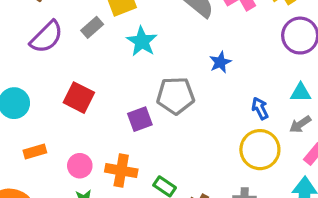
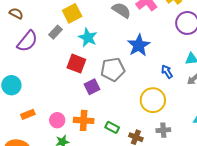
blue star: (220, 62) -> (139, 45), size x1.6
red square: (79, 98) -> (76, 64), moved
yellow circle: (260, 150) -> (153, 100), moved

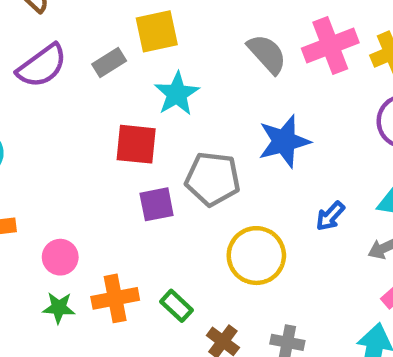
red square: (76, 64) -> (136, 144), turned -30
blue arrow: (167, 72) -> (330, 216), turned -120
yellow circle: (153, 100) -> (256, 256), moved
orange cross: (84, 120) -> (115, 298), moved, turned -30

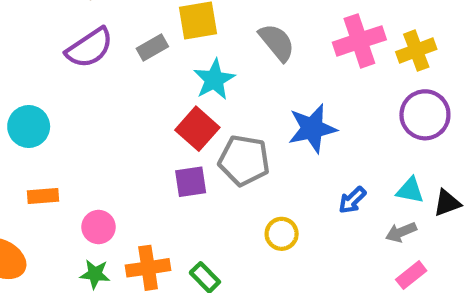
gray semicircle: (267, 54) -> (277, 42), moved
red square: (136, 144) -> (197, 129), moved, turned 33
yellow circle: (256, 256) -> (282, 234), size x0.6

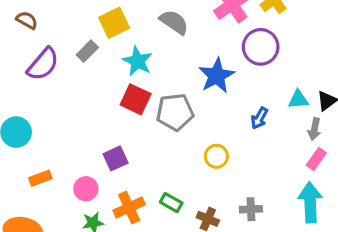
purple circle: (425, 115) -> (261, 47), moved
purple square: (191, 182) -> (116, 158), moved
gray arrow: (401, 232) -> (314, 129), moved, turned -40

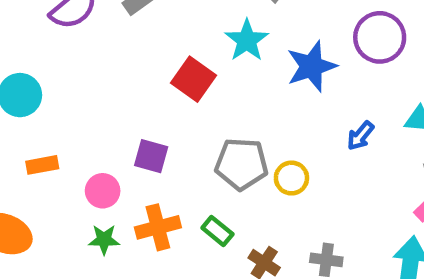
cyan star: (137, 61) -> (247, 40), moved
gray pentagon: (175, 112) -> (241, 164), moved
purple square: (116, 158) -> (151, 156), turned 30

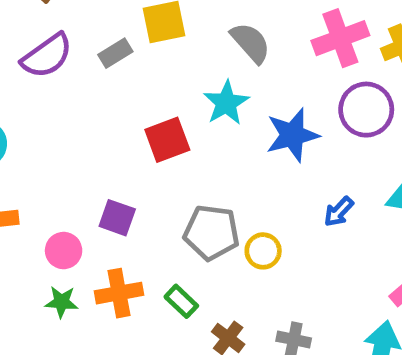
red square: (194, 79) -> (167, 140), turned 30

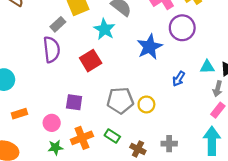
purple semicircle: (47, 56) -> (52, 50), moved, turned -50
cyan star: (226, 103) -> (104, 29), moved

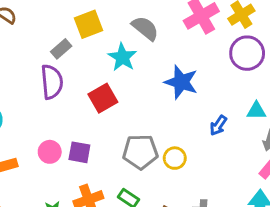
purple circle: (182, 28) -> (247, 53), moved
blue star: (150, 47) -> (181, 82), turned -30
pink circle: (52, 123) -> (50, 152), moved

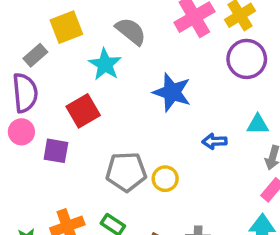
blue arrow: (218, 125) -> (214, 141), turned 54
pink circle: (50, 152) -> (21, 132), moved
purple square: (79, 152) -> (56, 151), moved

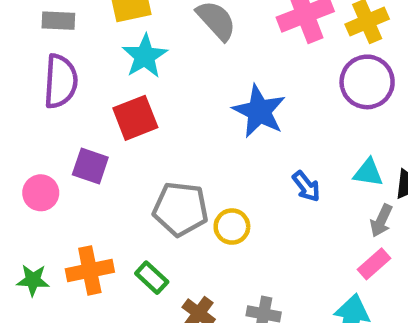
gray rectangle: (35, 55) -> (58, 21), moved, turned 35
cyan star: (105, 64) -> (145, 56), moved
pink circle: (21, 132) -> (41, 193), moved
blue arrow: (214, 141) -> (306, 186), turned -135

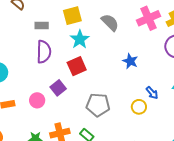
blue star: (259, 111) -> (130, 61), size x0.7
purple square: (90, 166) -> (58, 88), turned 35
yellow circle: (232, 227) -> (139, 107), moved

